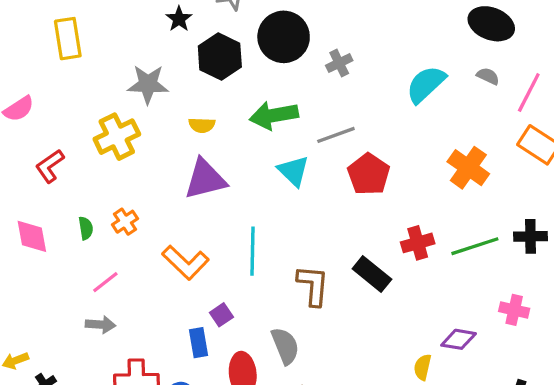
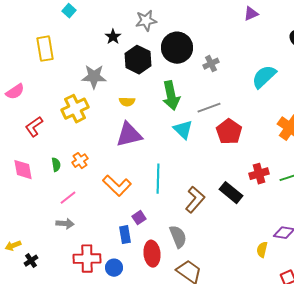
green arrow: (274, 115) -> (171, 96), turned -92
brown L-shape: (313, 285) -> (195, 200), turned 36

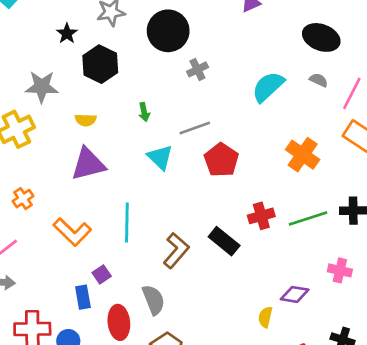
black circle: (177, 48) -> (168, 31), moved
green arrow: (171, 96) -> (144, 112), size x0.5

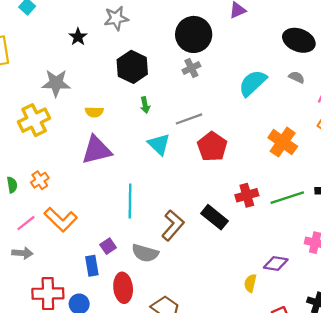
black circle: (168, 31) -> (194, 34), moved
black hexagon: (100, 64) -> (132, 67), moved
orange L-shape: (72, 232) -> (61, 220), moved
gray semicircle: (153, 300) -> (145, 253), moved, turned 128

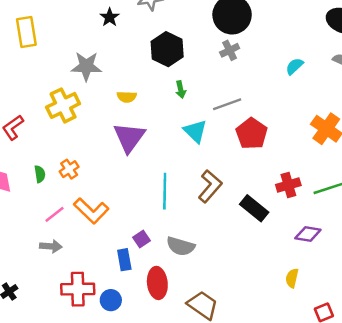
cyan semicircle: (253, 83) -> (294, 66), size x0.6
purple triangle: (96, 150) -> (129, 137), turned -40
brown L-shape: (173, 225) -> (210, 186), moved
purple diamond: (276, 263) -> (308, 234), moved

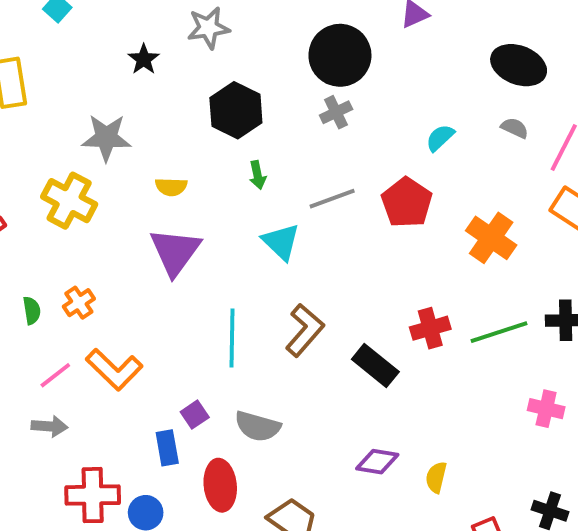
yellow cross: (63, 105) -> (69, 201), turned -36
red pentagon: (252, 134) -> (407, 203), moved
purple diamond: (308, 234) -> (377, 462), moved

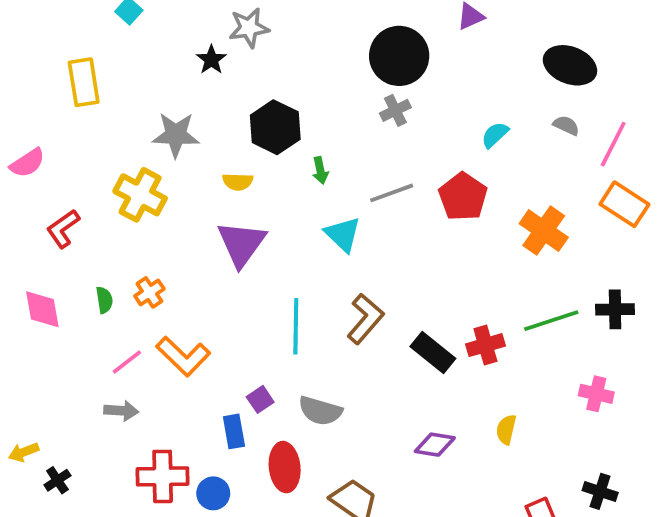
gray star: (208, 28) -> (249, 28), moved
black hexagon: (236, 110) -> (275, 127), moved
red cross: (430, 328) -> (485, 345), moved
yellow semicircle: (436, 477) -> (506, 430), moved

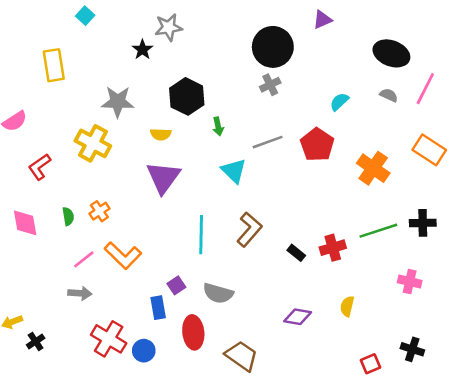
pink line: (613, 144) -> (425, 89), moved
black rectangle: (433, 353) -> (296, 253), size x0.6
red cross: (163, 476) -> (109, 339), turned 32

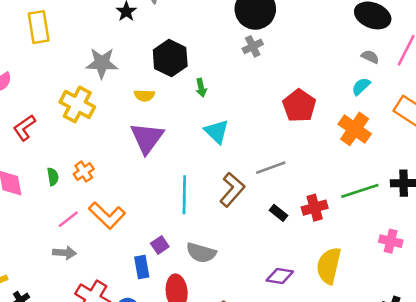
cyan semicircle: (339, 102) -> (361, 86), moved
gray line: (268, 142) -> (271, 168), moved
yellow semicircle: (347, 306) -> (329, 266), size x1.8

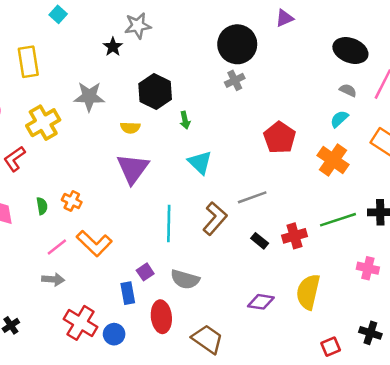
yellow cross: (77, 104) -> (43, 123), moved, turned 32
orange cross: (84, 172) -> (72, 201), turned -30

